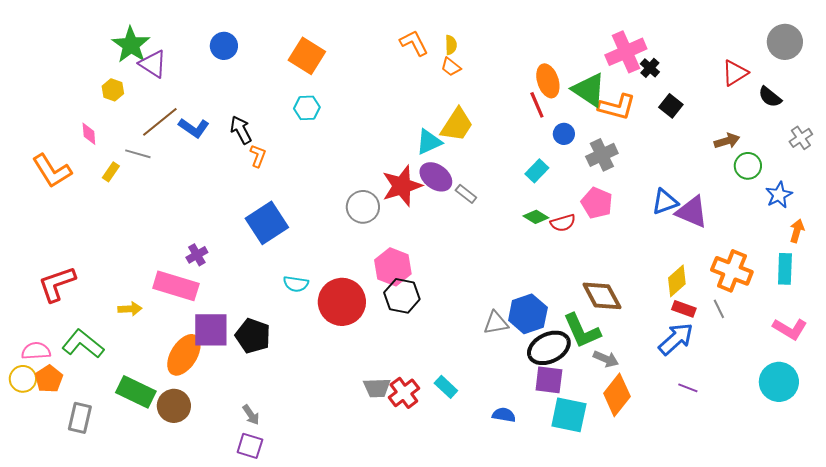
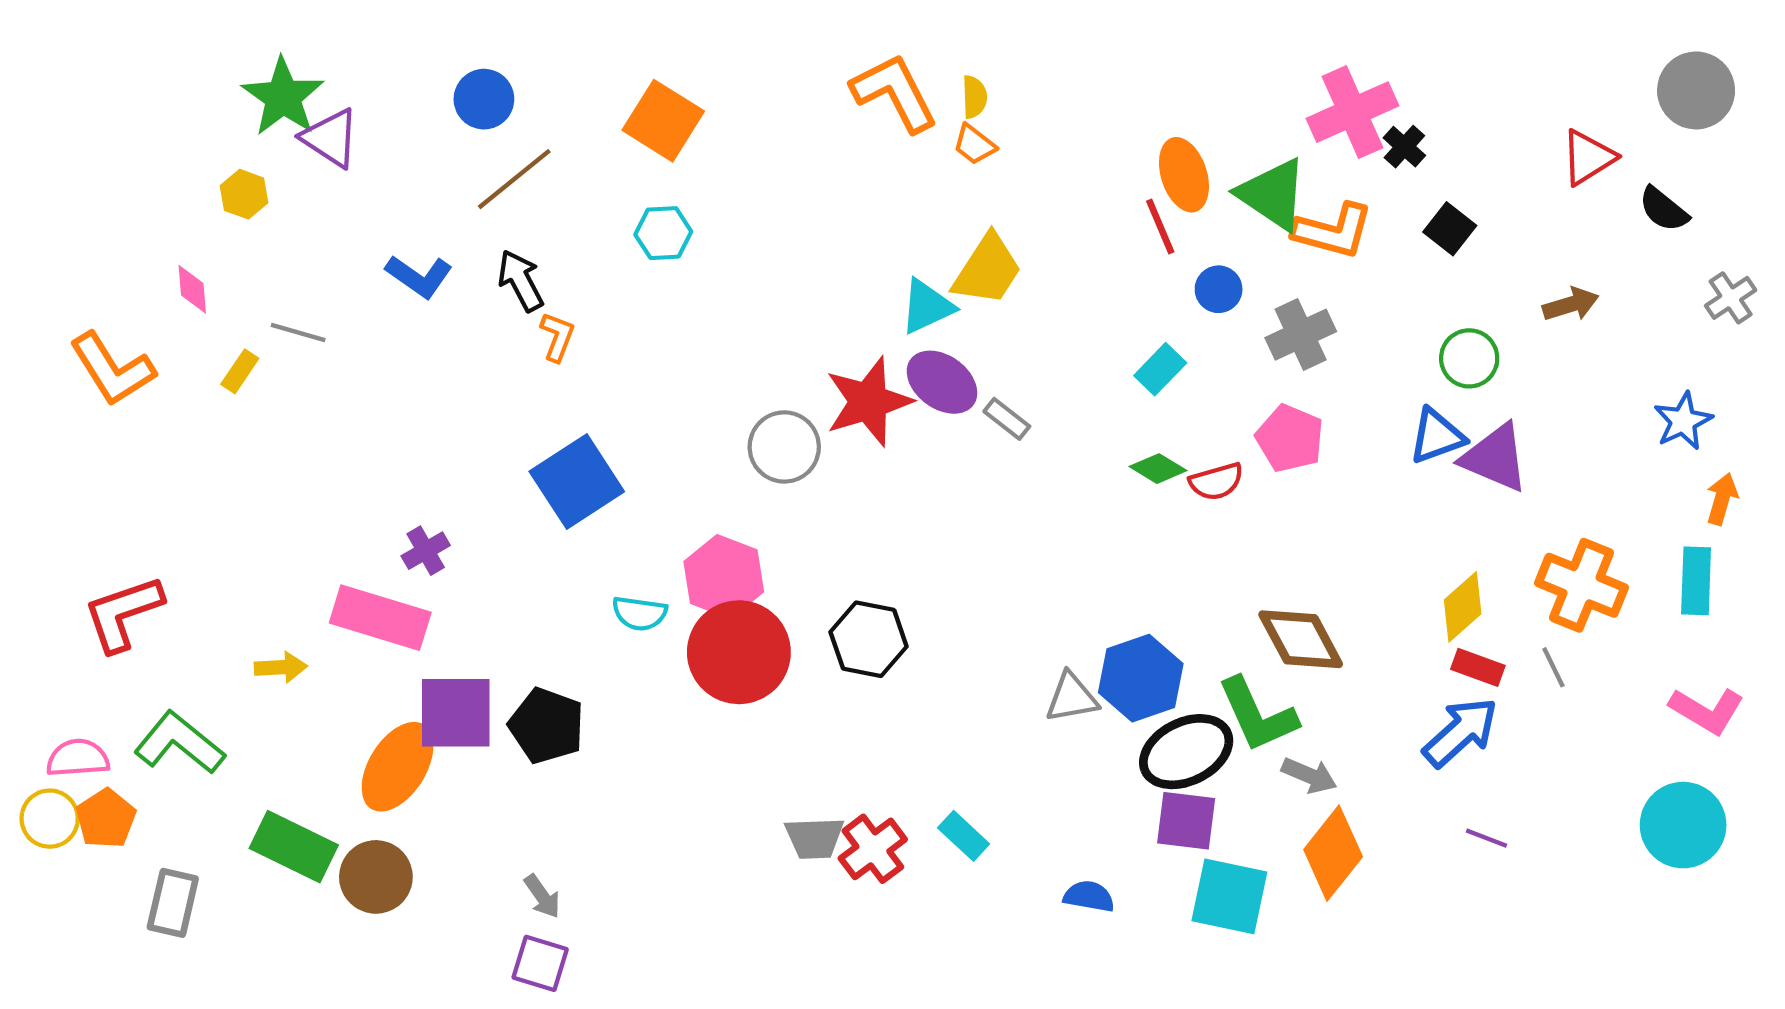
orange L-shape: (414, 43) -> (894, 93), size x1.4
brown line: (160, 122) -> (514, 179), moved
green circle: (748, 166) -> (1469, 358), moved
pink hexagon: (393, 267) -> (724, 577), moved

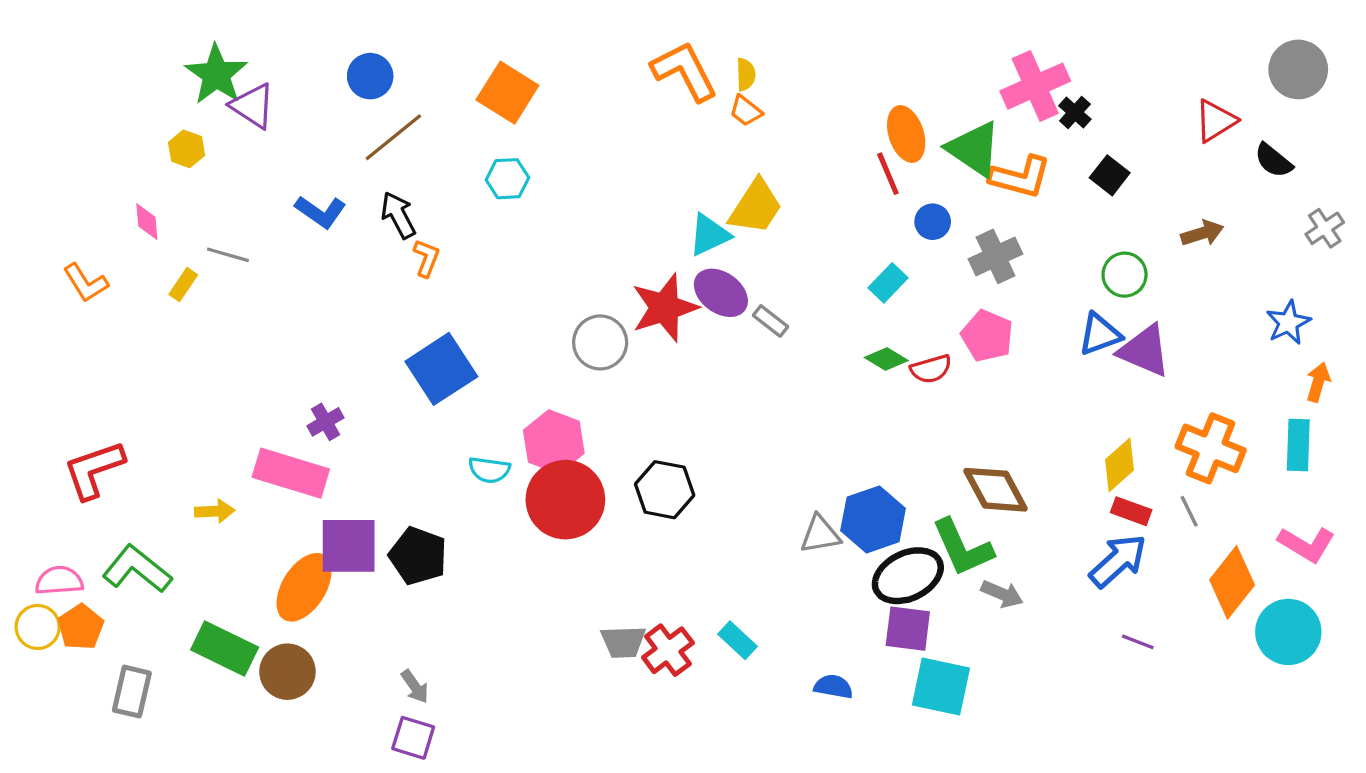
orange L-shape: (112, 369) -> (86, 283), size x0.7
orange diamond: (1333, 853) -> (1232, 582), moved

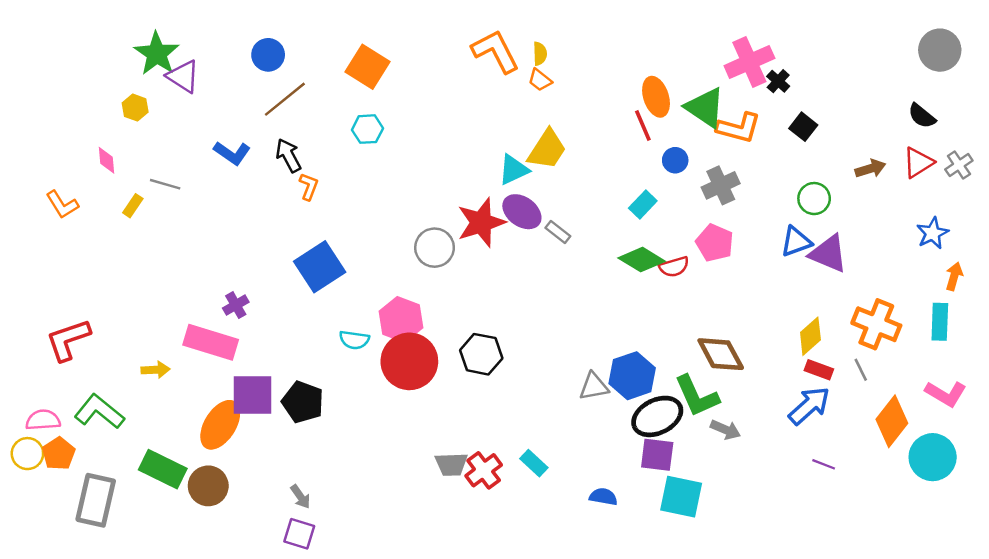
red triangle: (1216, 121) -> (918, 163), moved
green diamond: (886, 359) -> (642, 260), size x1.5
gray rectangle: (132, 692) -> (96, 500), size x1.4

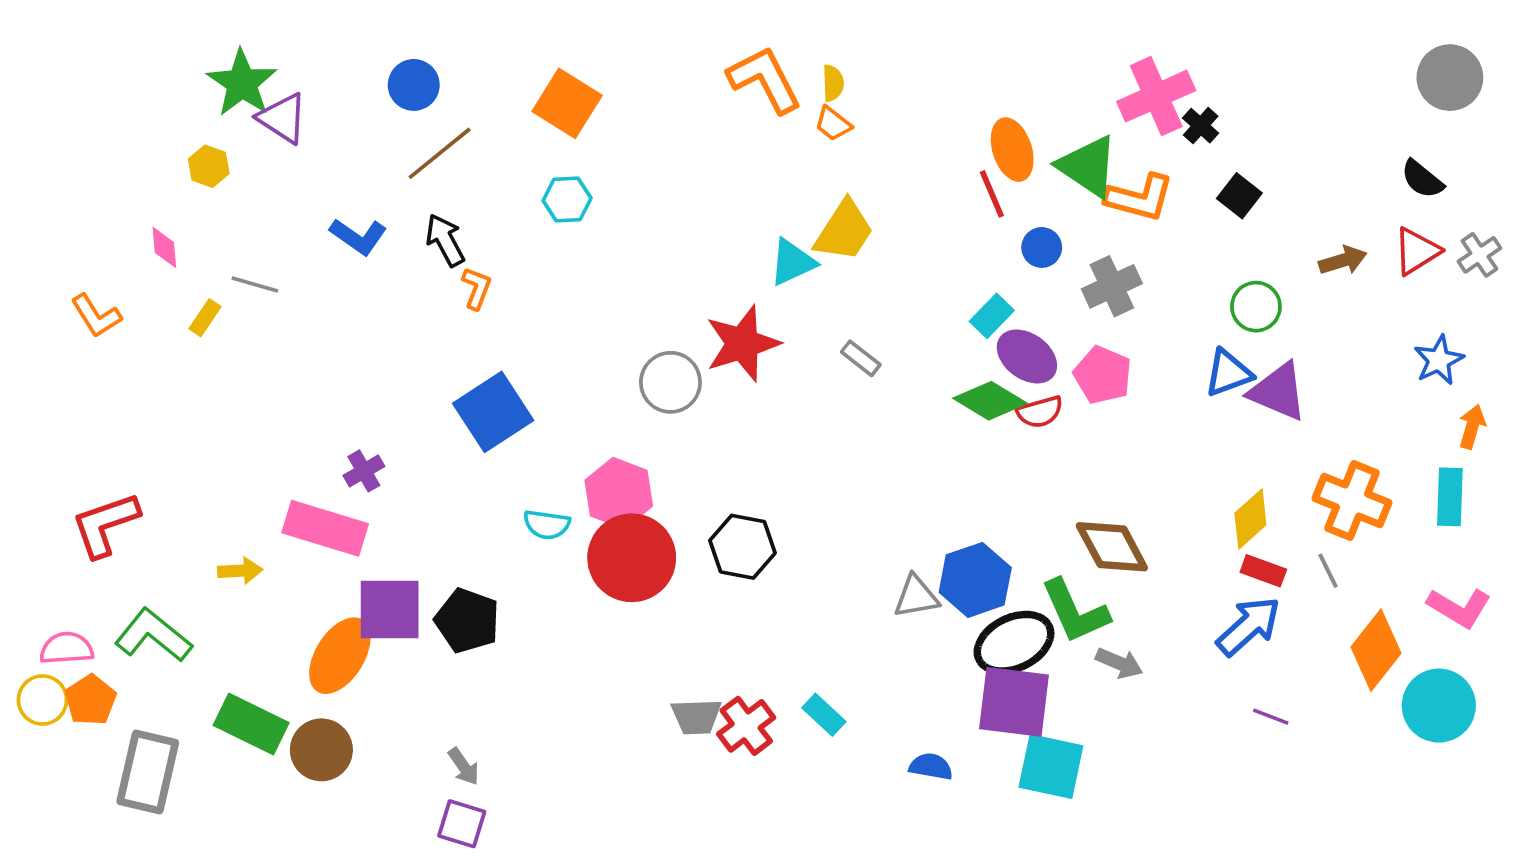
purple ellipse: (522, 212) -> (1027, 356), moved
purple square: (657, 455) -> (1014, 702), size x1.4

